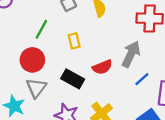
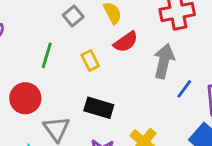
red circle: (32, 60) -> (25, 98), moved
red semicircle: (102, 67) -> (126, 42), moved

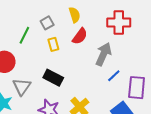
gray square: (73, 16) -> (47, 23), moved
red semicircle: (126, 42) -> (80, 36), turned -30

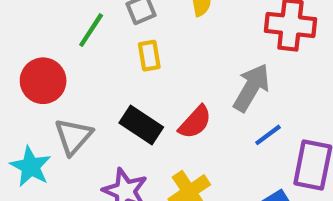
red semicircle: (80, 36) -> (195, 122), moved

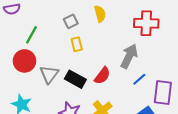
green line: (91, 30) -> (32, 35), moved
gray triangle: (73, 136) -> (49, 74), moved

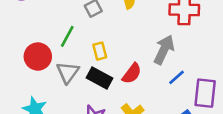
green line: (32, 35) -> (67, 36), moved
yellow rectangle: (77, 44) -> (100, 51), moved

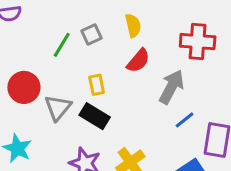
green line: (67, 36) -> (62, 45), moved
red semicircle: (132, 73) -> (138, 61), moved

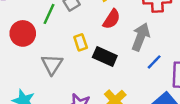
red circle: (24, 87) -> (23, 33), moved
black rectangle: (95, 116) -> (105, 56), moved

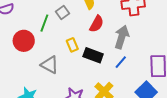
blue line: (154, 62) -> (121, 62), moved
gray triangle: (52, 64) -> (50, 65), turned -30

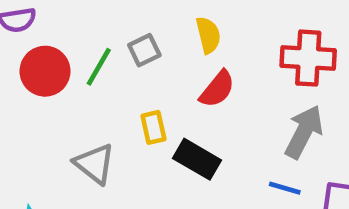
gray arrow: (122, 37) -> (304, 132), moved
red circle: (24, 41) -> (45, 71), moved
blue line: (121, 62) -> (285, 188), moved, turned 56

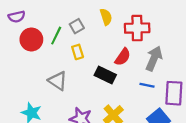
red cross: (308, 58) -> (137, 28), moved
red semicircle: (217, 89) -> (123, 57), moved
yellow rectangle: (153, 127) -> (78, 52), moved

